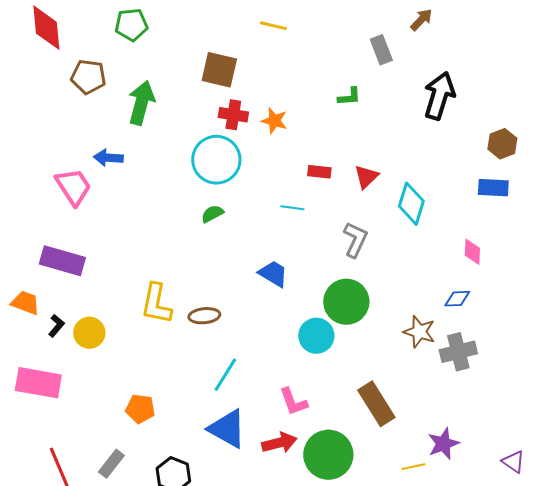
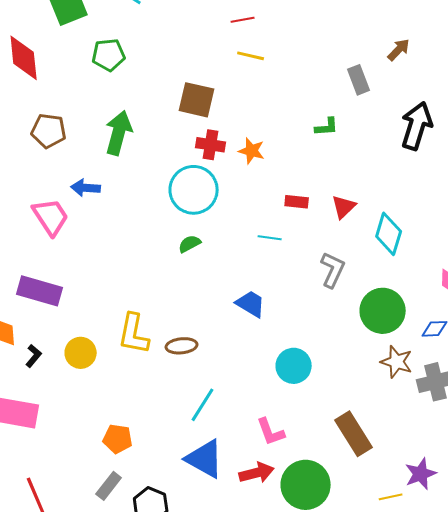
brown pentagon: (88, 77) -> (49, 131), moved
green circle: (346, 302) -> (383, 311), moved
yellow circle: (89, 333) -> (81, 353), moved
gray rectangle: (111, 464) -> (109, 486), moved

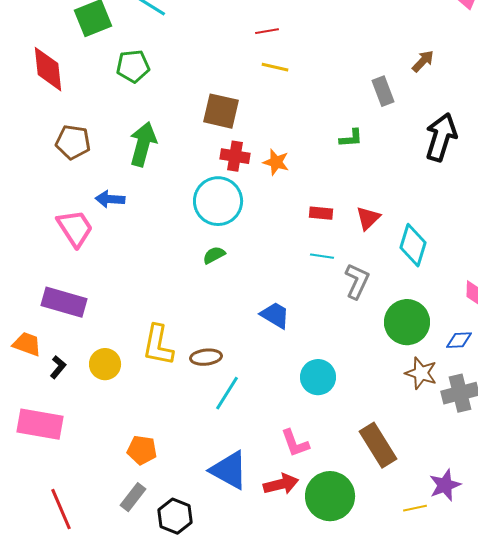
cyan line: (270, 238) -> (322, 256), moved
cyan line: (203, 405) -> (227, 393), moved

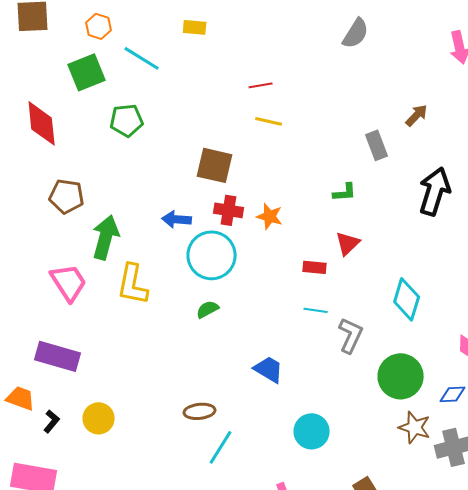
green arrow: (143, 144) -> (106, 237), moved
blue arrow: (110, 199) -> (177, 219), moved
red triangle: (368, 218) -> (348, 243), moved
yellow L-shape: (158, 345) -> (133, 284), moved

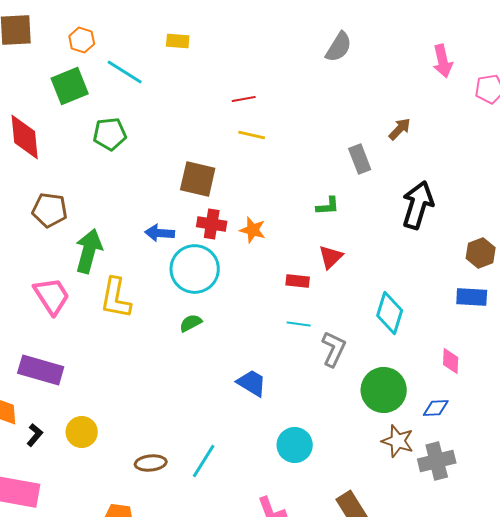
brown ellipse: (200, 411) -> (151, 463), moved

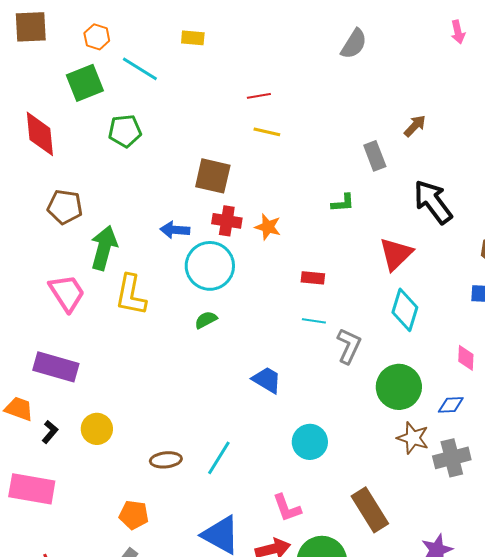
pink arrow: (443, 61) -> (458, 32), moved, size x0.7
black arrow: (418, 205) -> (433, 202), turned -54
red triangle: (331, 257) -> (396, 254), moved, size x1.4

